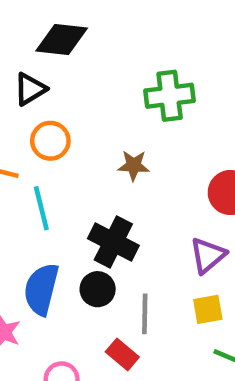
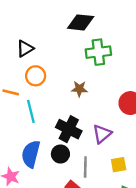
black diamond: (62, 40) -> (81, 22), moved
purple triangle: (208, 255) -> (102, 134), moved

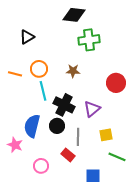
orange circle: (36, 76) -> (39, 69), moved
cyan line: (31, 111) -> (43, 91), moved

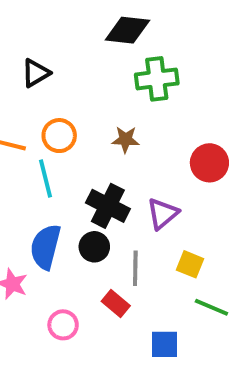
cyan line: (43, 91) -> (46, 178), moved
yellow square: (106, 135) -> (190, 264), turned 32

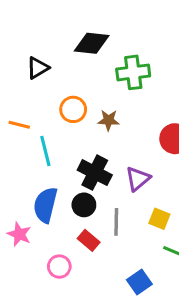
black diamond: (127, 30) -> (92, 43), moved
orange circle: (59, 136) -> (73, 109), moved
red rectangle: (116, 303) -> (89, 240), moved
blue square: (165, 344) -> (139, 282), turned -35

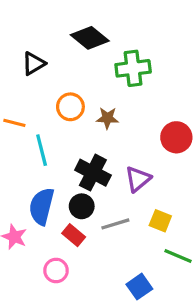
black diamond: (92, 43) -> (90, 38), turned 33
gray line: (116, 222) -> (115, 224), turned 72
red rectangle: (89, 240) -> (74, 235), moved

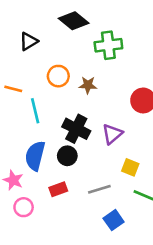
gray line: (115, 224) -> (99, 189), moved
red rectangle: (74, 235) -> (58, 189), moved, turned -60
pink circle: (56, 270) -> (24, 207), moved

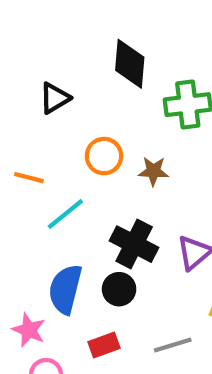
black diamond: (74, 21) -> (130, 64), turned 56
cyan line: (35, 111) -> (65, 214), turned 65

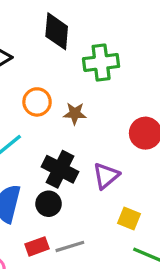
gray line: (173, 345) -> (70, 246), moved

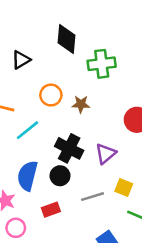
gray line: (70, 246) -> (93, 197), moved

